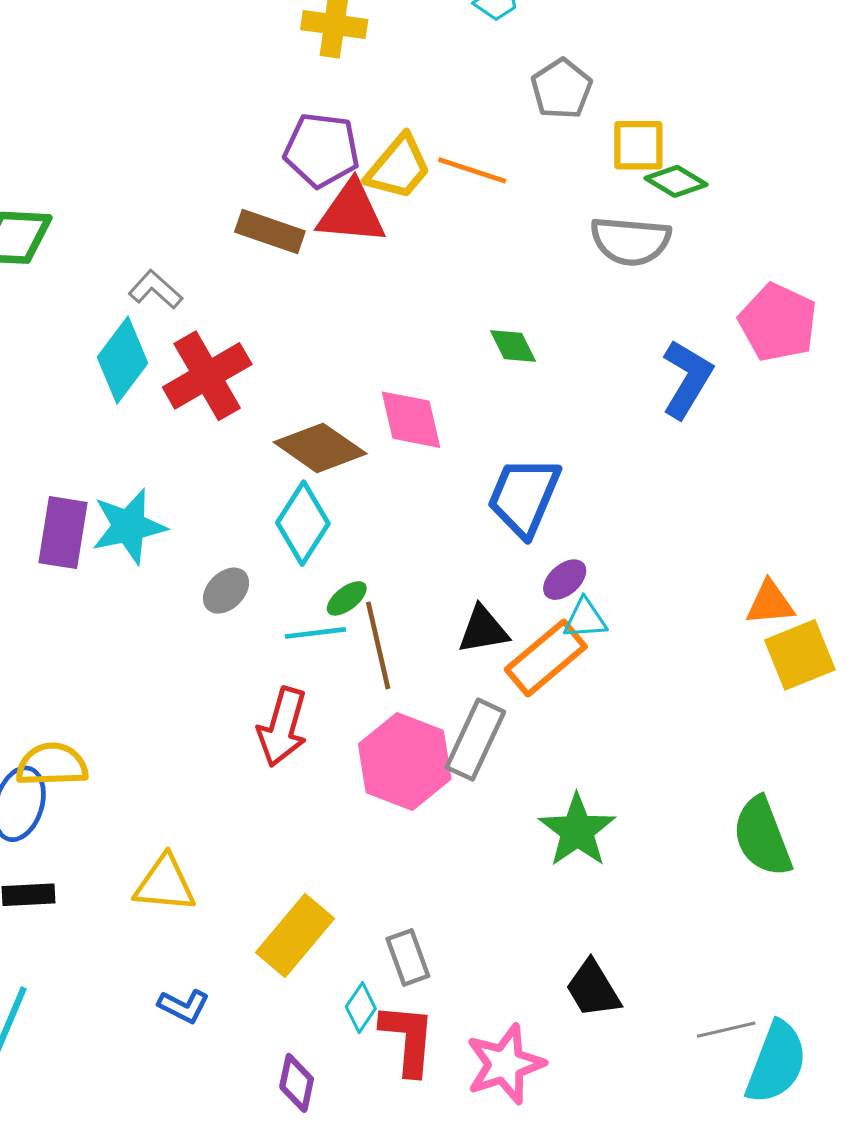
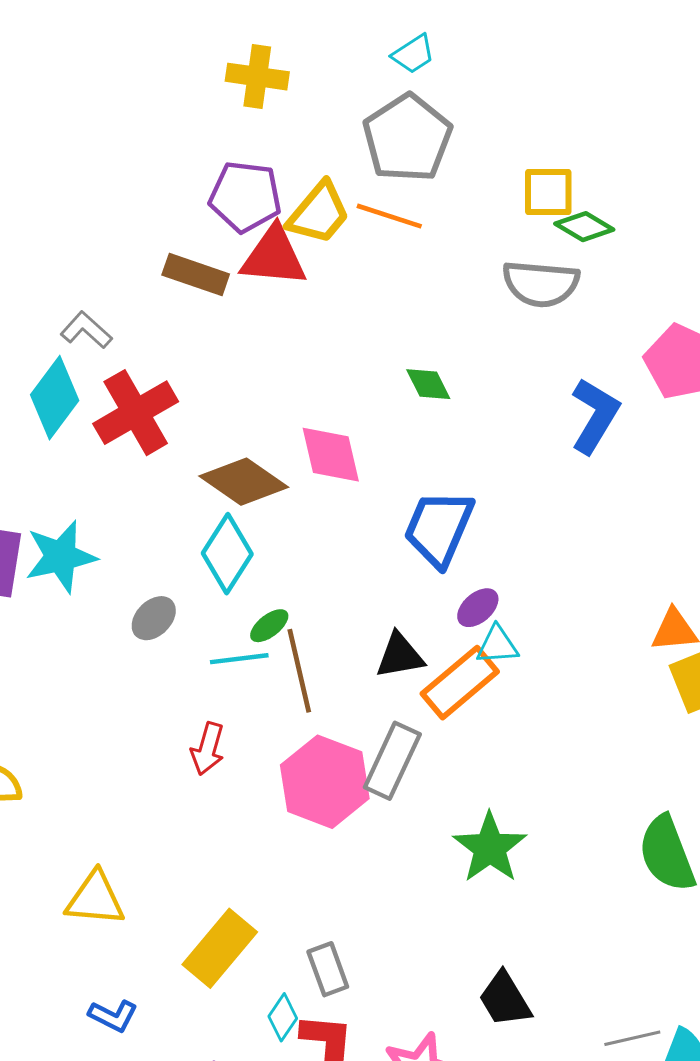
gray pentagon: (562, 89) -> (407, 138), moved, size x1.5
red arrow: (282, 727) -> (208, 749), size x0.7

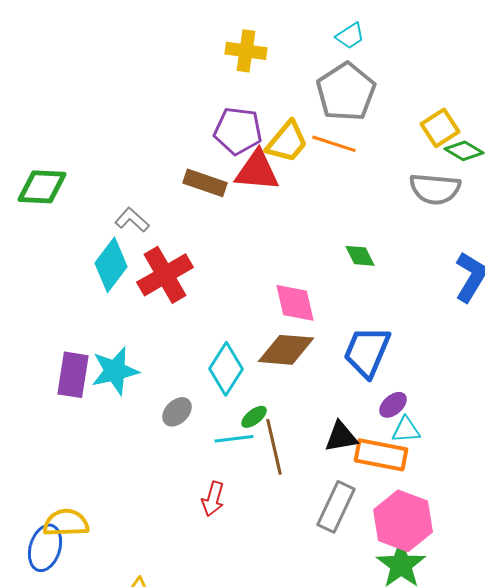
yellow square: (548, 192) -> (440, 128), turned -33
brown diamond: (244, 482) -> (286, 350), moved, turned -30
orange rectangle: (460, 683) -> (381, 455), turned 51
pink hexagon: (325, 782) -> (403, 521), moved

